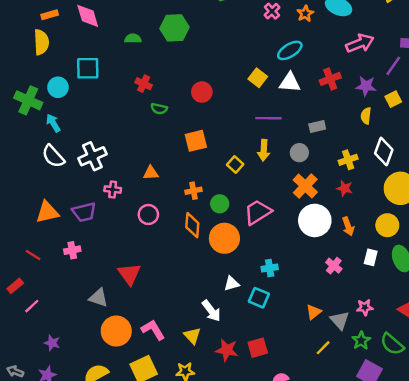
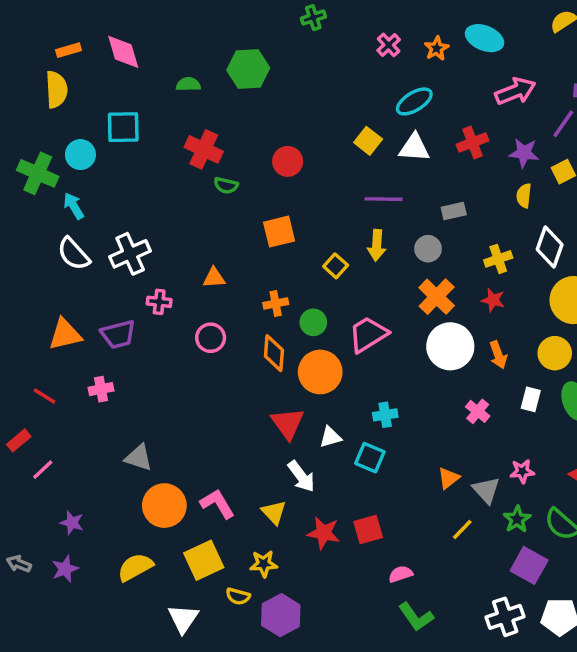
red cross: (144, 84) -> (204, 149), size x1.5
red triangle: (129, 274) -> (288, 423), moved

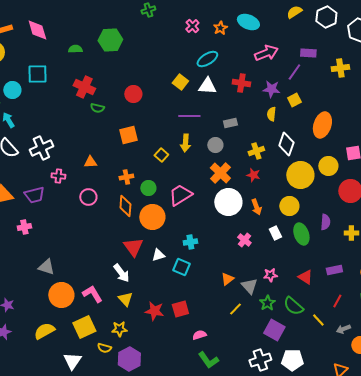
red cross: (473, 143) -> (241, 83), turned 30
white rectangle: (531, 399) -> (275, 233), turned -40
white arrow: (301, 476) -> (121, 273), moved

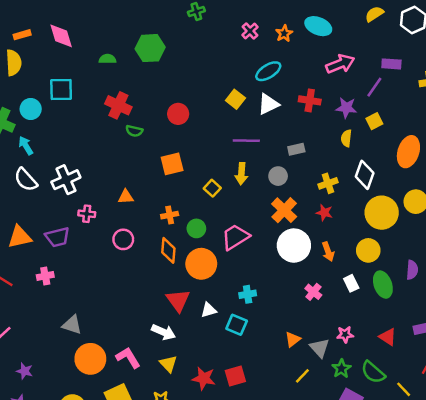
white triangle: (207, 86) -> (268, 104), turned -30
white arrow: (121, 273) -> (163, 332), turned -30

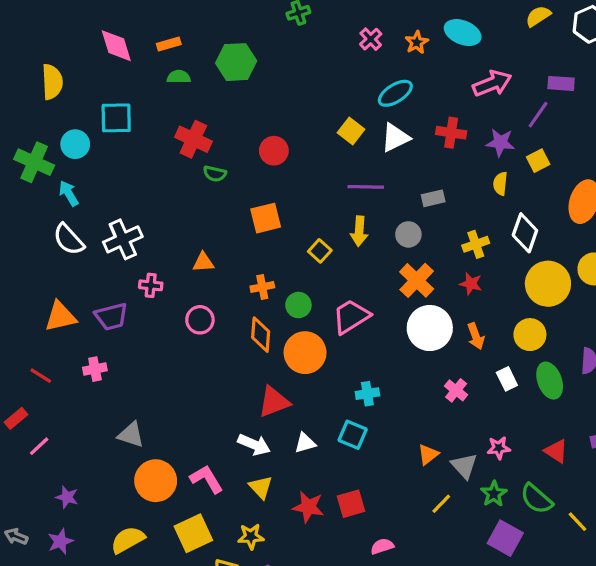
orange rectangle: (22, 35) -> (169, 44), moved
red triangle: (178, 300) -> (274, 402), turned 45
white triangle: (209, 310) -> (305, 443), moved

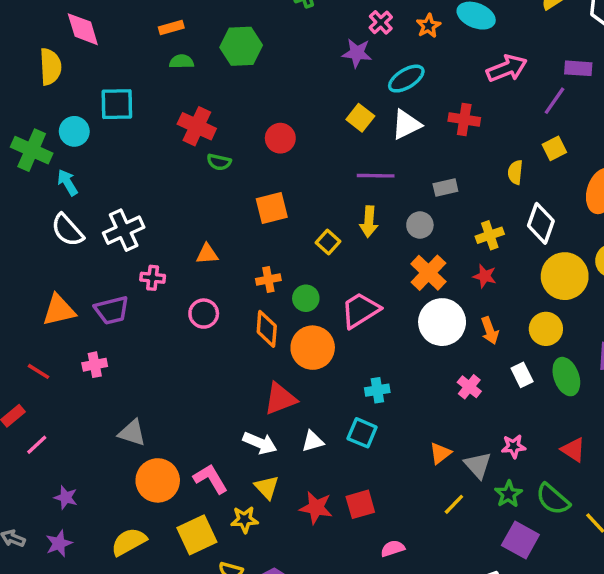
pink diamond: (116, 46) -> (83, 29), moved
purple star: (500, 143) -> (357, 53), moved
yellow star: (251, 536) -> (245, 520), moved

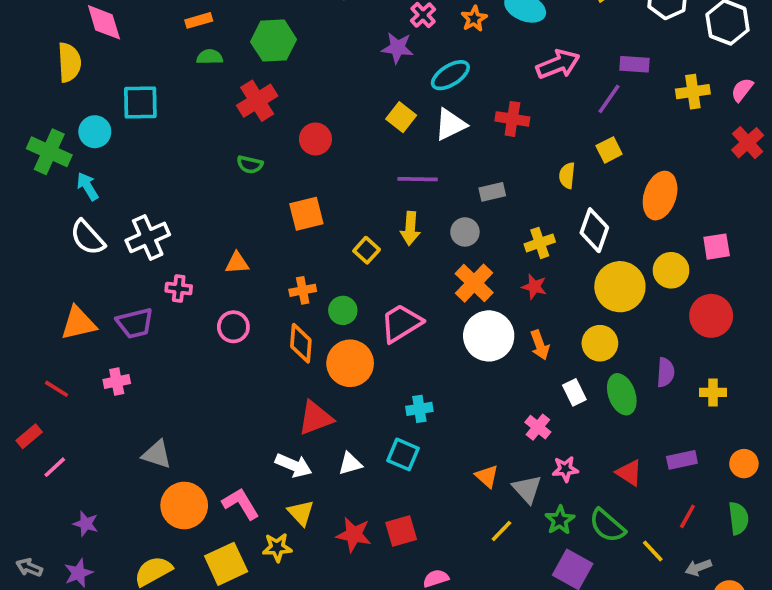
red cross: (197, 126) -> (257, 101), moved, turned 33
pink cross: (469, 387) -> (538, 427), moved
orange triangle: (440, 453) -> (487, 476), turned -40

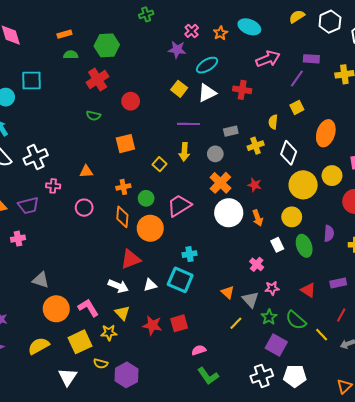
yellow cross: (540, 243) -> (256, 146), moved
cyan square: (403, 454) -> (180, 280), size x1.4

